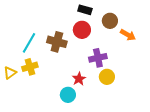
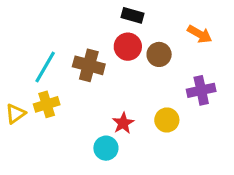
brown circle: (110, 21) -> (159, 54), moved
orange arrow: (128, 35) -> (200, 34), moved
purple cross: (98, 58) -> (201, 90), moved

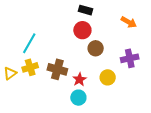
brown circle: (159, 54) -> (96, 48), moved
brown cross: (89, 65) -> (57, 69), moved
cyan circle: (106, 148) -> (78, 98), moved

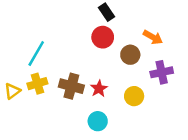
black rectangle: (85, 10) -> (106, 12), turned 40
orange arrow: (129, 22) -> (153, 37), moved
brown circle: (96, 48) -> (130, 55), moved
red star: (79, 79) -> (99, 89), moved

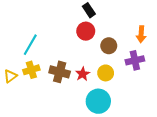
orange arrow: (153, 37) -> (141, 34), moved, turned 63
yellow circle: (134, 96) -> (106, 73), moved
cyan circle: (98, 121) -> (98, 101), moved, size x1.5

